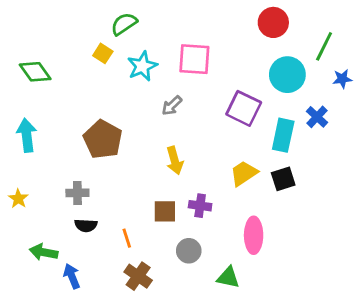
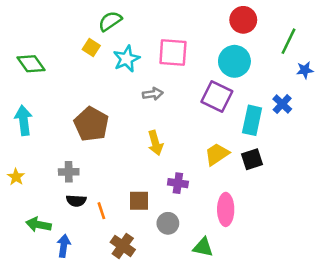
cyan circle: (287, 75) -> (234, 61), moved
gray arrow: (172, 106) -> (153, 94), turned -144
brown square: (165, 211) -> (139, 201), moved
orange line: (127, 238) -> (101, 211), moved
blue arrow: (72, 276) -> (64, 246), turned 30

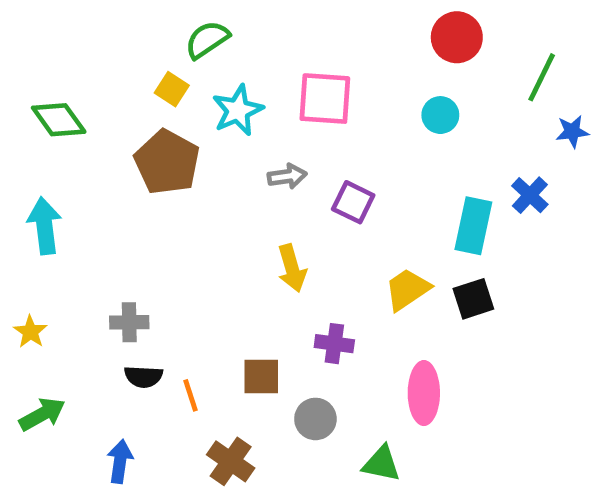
cyan circle: (234, 61) -> (440, 115), size x0.6
purple square: (217, 96) -> (353, 202), moved, size x0.7
brown pentagon: (91, 124) -> (167, 162), moved
green arrow: (39, 225) -> (42, 414), moved, turned 140

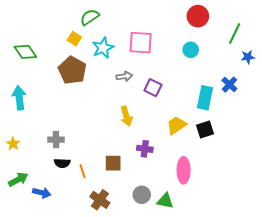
gray circle: (315, 419) -> (142, 195), moved
blue arrow: (120, 461) -> (42, 193), moved, turned 96

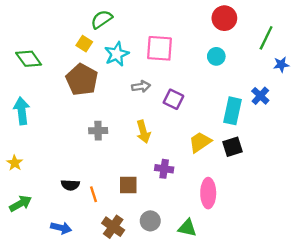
gray cross: (56, 140) -> (98, 131), moved
blue arrow: (42, 193) -> (61, 228), moved
gray circle: (142, 195) -> (150, 221), moved

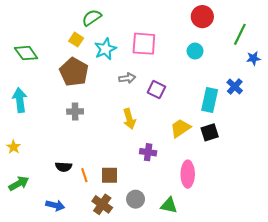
gray cross: (98, 131) -> (75, 112), moved
brown square: (128, 185) -> (109, 175), moved

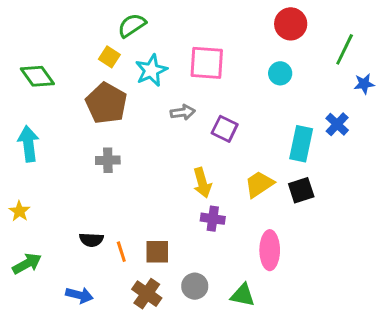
yellow arrow: (129, 119) -> (202, 183), moved

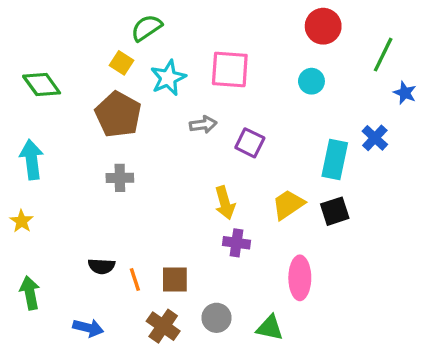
blue star: (364, 84) -> (405, 93), turned 30
yellow star: (19, 211) -> (22, 221), moved
green arrow: (27, 264) -> (30, 293), turned -72

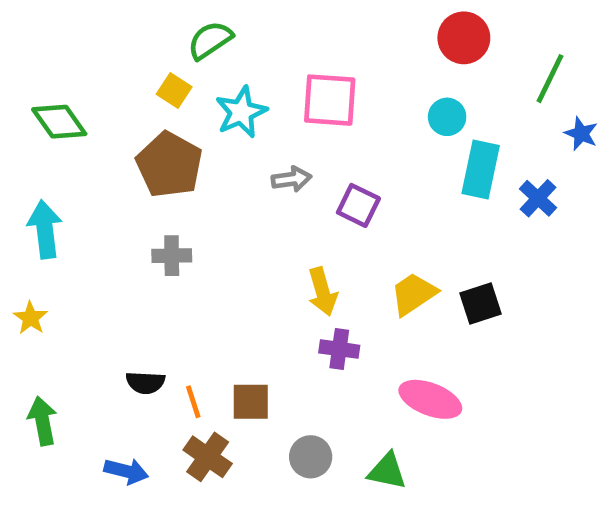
cyan rectangle: (335, 160) -> (481, 170), moved
pink ellipse: (300, 278) -> (430, 399), turned -69
brown cross: (163, 326) -> (208, 457), moved

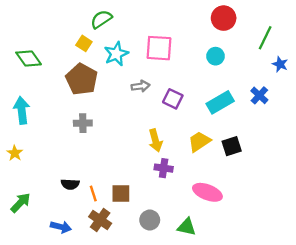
cyan rectangle: (481, 170) -> (220, 102), moved, turned 48
green arrow: (42, 421) -> (20, 203), turned 55

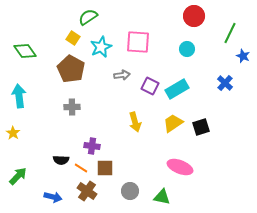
cyan rectangle: (220, 102) -> (177, 89), moved
purple cross: (164, 168) -> (92, 146), moved
orange line: (93, 193) -> (81, 168), turned -40

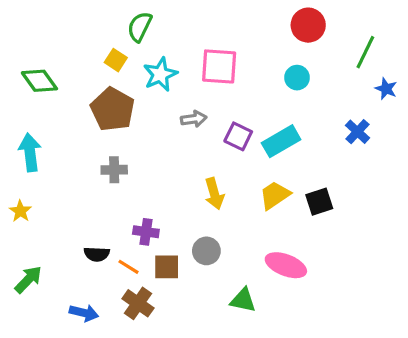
green semicircle: (88, 17) -> (140, 27), turned -30
gray circle: (130, 191) -> (206, 251), moved
green triangle: (162, 197) -> (243, 300), moved

